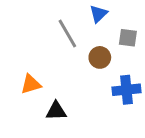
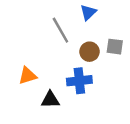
gray square: (128, 38) -> (115, 47), moved
blue cross: (127, 90) -> (79, 81), moved

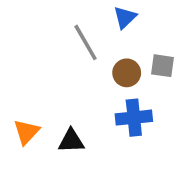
orange triangle: (28, 76) -> (26, 132), moved, turned -30
blue cross: (79, 81) -> (134, 118), moved

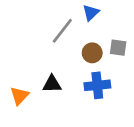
gray line: (86, 42) -> (62, 31), turned 68
black triangle: (71, 141) -> (52, 84), moved

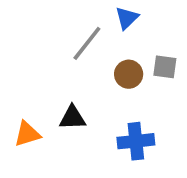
blue cross: (97, 85) -> (136, 141), moved
orange triangle: (19, 96) -> (27, 134), turned 30

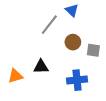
blue triangle: (127, 18) -> (72, 10), turned -32
gray square: (165, 67) -> (93, 50), moved

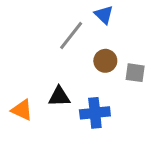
orange triangle: (15, 76) -> (22, 110), turned 42
blue cross: (77, 80) -> (95, 113), moved

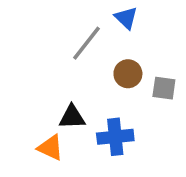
orange triangle: (22, 110) -> (50, 148), moved

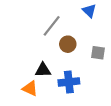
blue triangle: (126, 18) -> (89, 11), moved
brown circle: (128, 74) -> (68, 44), moved

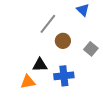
gray square: (98, 53) -> (91, 49), turned 32
orange triangle: (30, 88) -> (28, 82), turned -35

